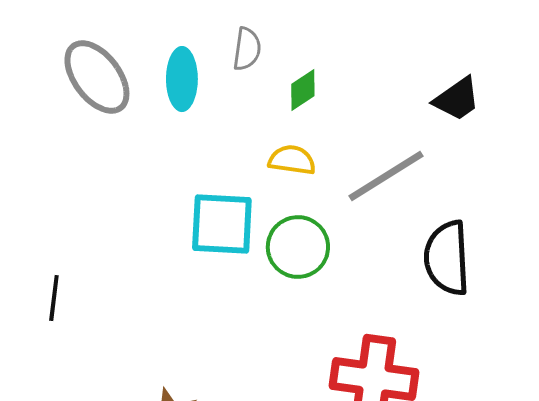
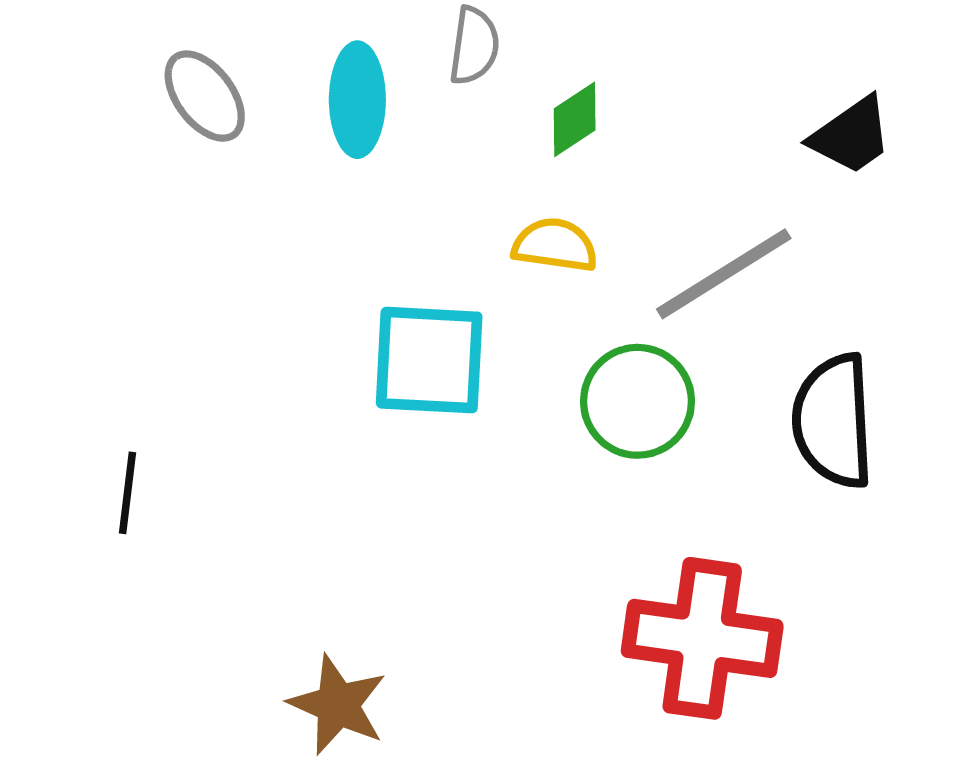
gray ellipse: (97, 77) -> (205, 96), size x0.7
green circle: (298, 247) -> (638, 401), moved

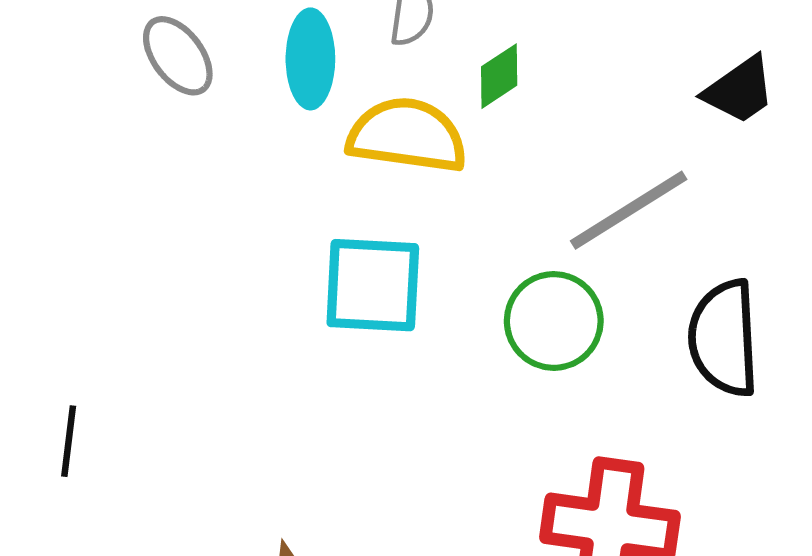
yellow semicircle: (555, 245) -> (407, 135), moved, size x1.6
black line: (127, 493) -> (69, 441), moved

